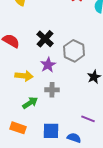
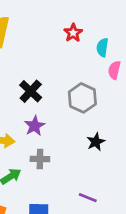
gray hexagon: (74, 51) -> (82, 98), moved

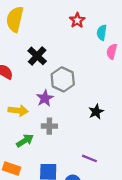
black cross: (31, 91) -> (37, 56), moved
gray hexagon: (82, 98) -> (63, 79), moved

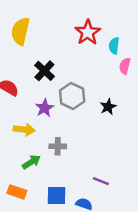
red star: (77, 20) -> (88, 32), size x1.5
purple star: (45, 98) -> (44, 108), moved
black star: (96, 112) -> (108, 107), moved

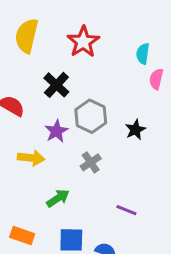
red star: (88, 32) -> (83, 42), moved
gray cross: (58, 146) -> (91, 162), moved, turned -35
green arrow: (31, 162) -> (58, 198), moved
purple line: (101, 181) -> (126, 210), moved

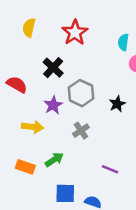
yellow semicircle: (27, 36) -> (29, 28), size x0.7
orange rectangle: (22, 235) -> (25, 167), moved

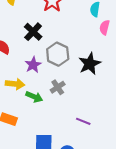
black star: (117, 104) -> (90, 64), size x1.5
green arrow: (54, 160) -> (34, 97), moved, turned 56

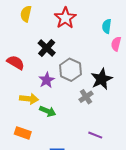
gray cross: (58, 87) -> (86, 97), moved

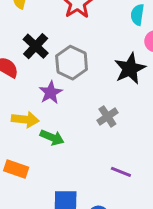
black cross: (47, 48) -> (36, 46), moved
gray hexagon: (70, 70) -> (72, 63), moved
black star: (102, 79) -> (130, 69), moved

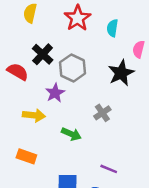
cyan semicircle: (137, 15) -> (112, 28), moved
green arrow: (52, 137) -> (71, 134), moved
purple line: (121, 172) -> (109, 169), moved

